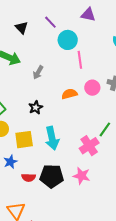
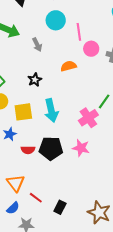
cyan circle: (68, 40) -> (56, 20), moved
gray arrow: (38, 72) -> (37, 45), turned -56
pink circle: (92, 88) -> (91, 49), moved

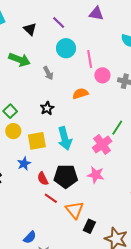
red semicircle: (28, 150) -> (43, 179), turned 64
orange triangle: (16, 183) -> (74, 210), moved
red line: (36, 198) -> (51, 198), moved
black rectangle: (60, 207) -> (89, 226), moved

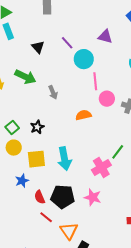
cyan circle: (66, 48) -> (84, 59), moved
black star: (47, 108) -> (37, 127), moved

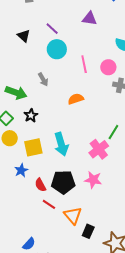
cyan circle: (84, 59) -> (57, 49), moved
green arrow: (25, 77) -> (16, 93), moved
pink circle: (107, 99) -> (108, 67), moved

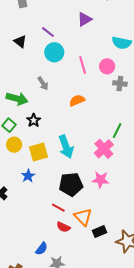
purple triangle: (89, 19) -> (85, 19), turned -35
red semicircle: (40, 185) -> (63, 227), moved, turned -32
black rectangle: (88, 231) -> (100, 231), turned 48

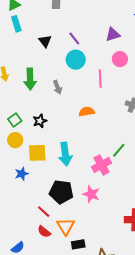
pink circle: (107, 66) -> (120, 59), moved
green arrow: (17, 99) -> (30, 79), moved, turned 60

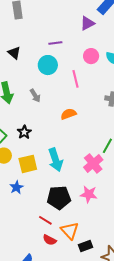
purple triangle: (113, 34) -> (87, 23), moved
purple line: (74, 38) -> (55, 43), moved, turned -48

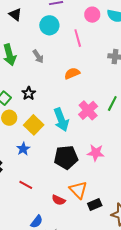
pink cross: (93, 163) -> (88, 110), moved
yellow square: (28, 164) -> (34, 125), turned -30
red line: (45, 220) -> (26, 185), moved

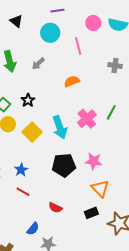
gray arrow: (38, 56) -> (38, 64), turned 80
blue star: (23, 149) -> (21, 170), moved
orange triangle: (78, 190) -> (100, 189), moved

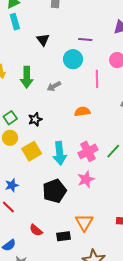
pink star: (94, 161) -> (86, 179), moved, turned 30
black pentagon: (64, 165) -> (54, 191), turned -30
black rectangle: (91, 213) -> (64, 236), moved

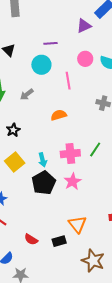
pink cross: (88, 151) -> (70, 154), turned 30
cyan arrow: (60, 153) -> (43, 160), size x0.6
black pentagon: (54, 191) -> (44, 183), moved

